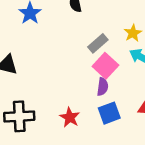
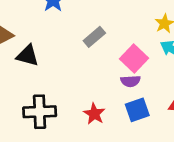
gray rectangle: (98, 43) -> (94, 37), moved
purple semicircle: (103, 87) -> (130, 81), turned 78

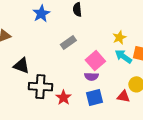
black triangle: (27, 56) -> (21, 66), moved
black cross: (40, 112) -> (40, 87), moved

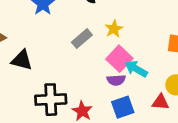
yellow star: (119, 37) -> (114, 29), moved
cyan arrow: (123, 56) -> (136, 69), moved
black triangle: (21, 66) -> (22, 60), moved

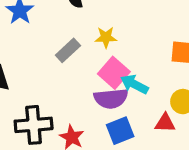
yellow star: (114, 29) -> (106, 37), turned 30
purple semicircle: (116, 80) -> (111, 99), size x1.5

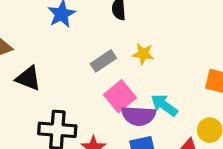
pink square: (114, 73) -> (120, 96), moved

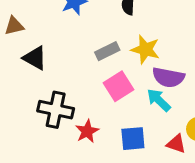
yellow star: (143, 54) -> (145, 49), size x1.4
purple semicircle: (139, 116) -> (168, 77), moved

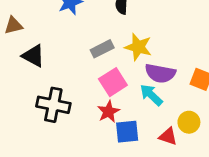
red star: (87, 131) -> (108, 112), moved

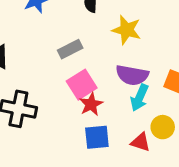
yellow star: (138, 47) -> (127, 30), moved
cyan arrow: (151, 95) -> (139, 98), moved, turned -110
red star: (108, 112) -> (91, 104), moved

